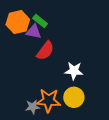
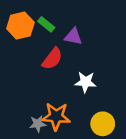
purple triangle: (34, 32) -> (73, 37), moved
yellow circle: (74, 97) -> (103, 124), moved

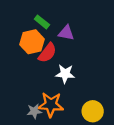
orange hexagon: (20, 26) -> (32, 42), moved
white star: (86, 82) -> (65, 74), moved

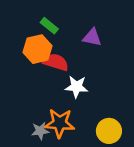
purple triangle: (66, 33) -> (92, 37), moved
red semicircle: (47, 53) -> (56, 62), turned -110

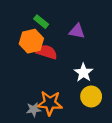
white star: (77, 87) -> (84, 73), moved, turned 30
yellow circle: (109, 131) -> (91, 96), moved

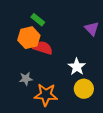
purple triangle: (77, 31) -> (92, 29), moved, turned 35
gray star: (34, 110) -> (26, 79), moved

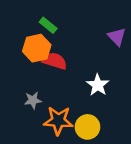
yellow circle: (84, 89) -> (88, 127), moved

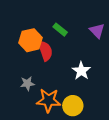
green rectangle: (48, 25) -> (60, 30), moved
red semicircle: (54, 61) -> (45, 51), turned 54

